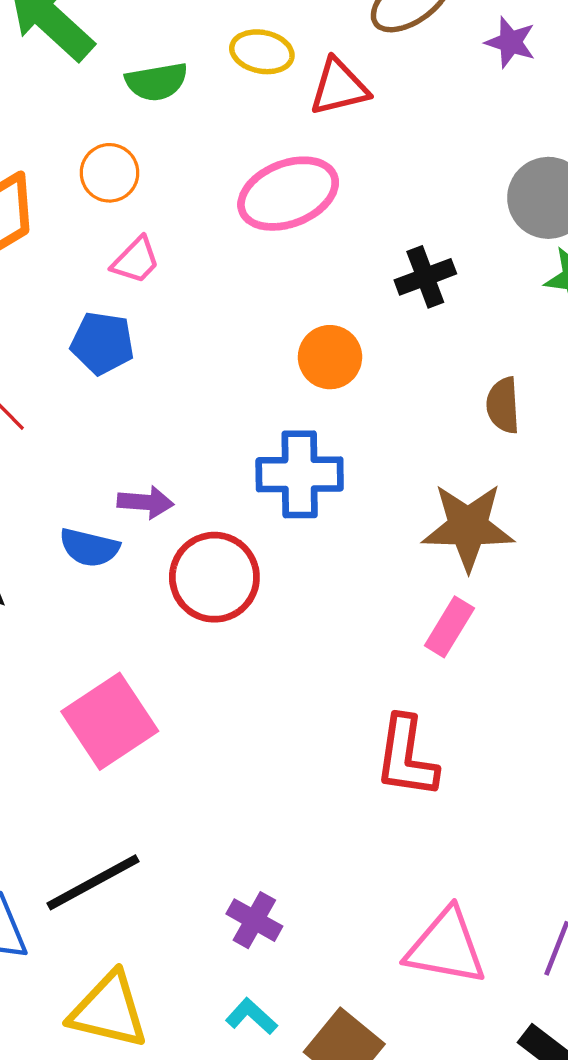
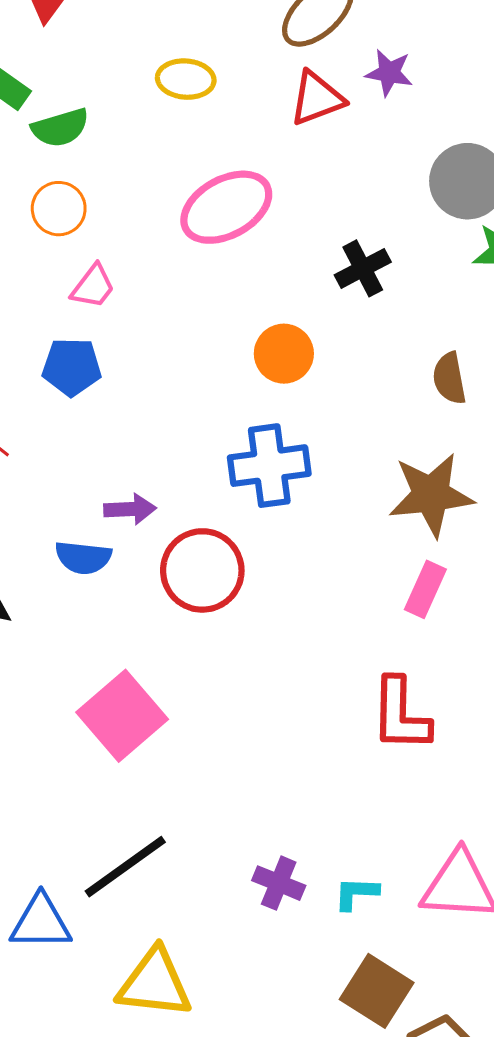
purple star: (510, 42) -> (389, 73), moved
green semicircle: (157, 82) -> (60, 128), moved
red triangle: (339, 87) -> (317, 98), moved
cyan L-shape: (251, 1016) -> (356, 893), moved, turned -33

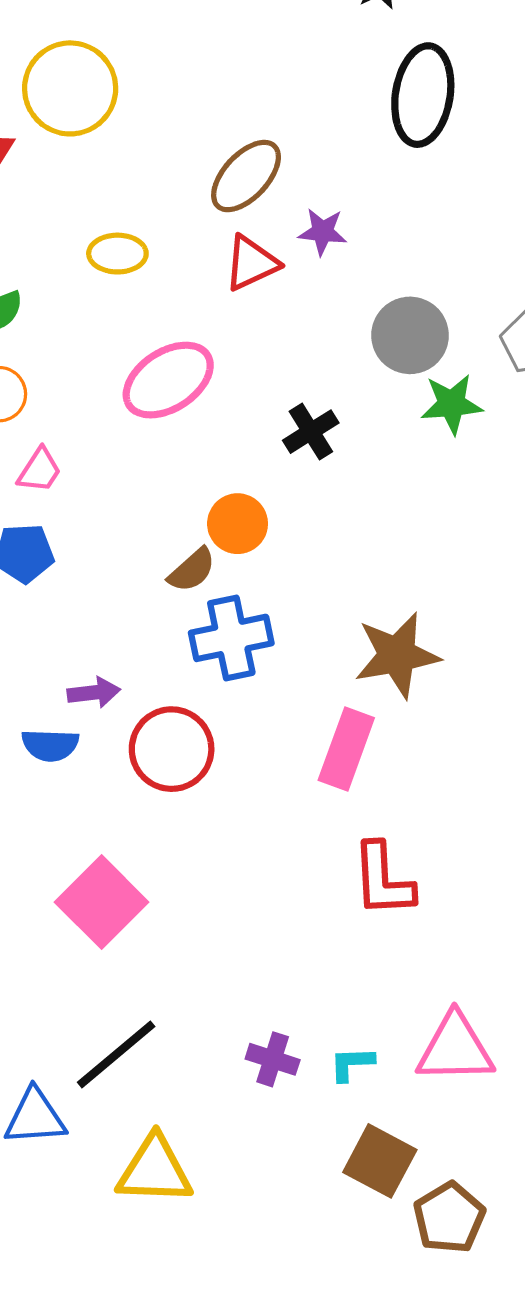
brown semicircle: (449, 378) -> (192, 570), moved, turned -117
pink rectangle: (425, 589) -> (346, 749), moved, size x1.4

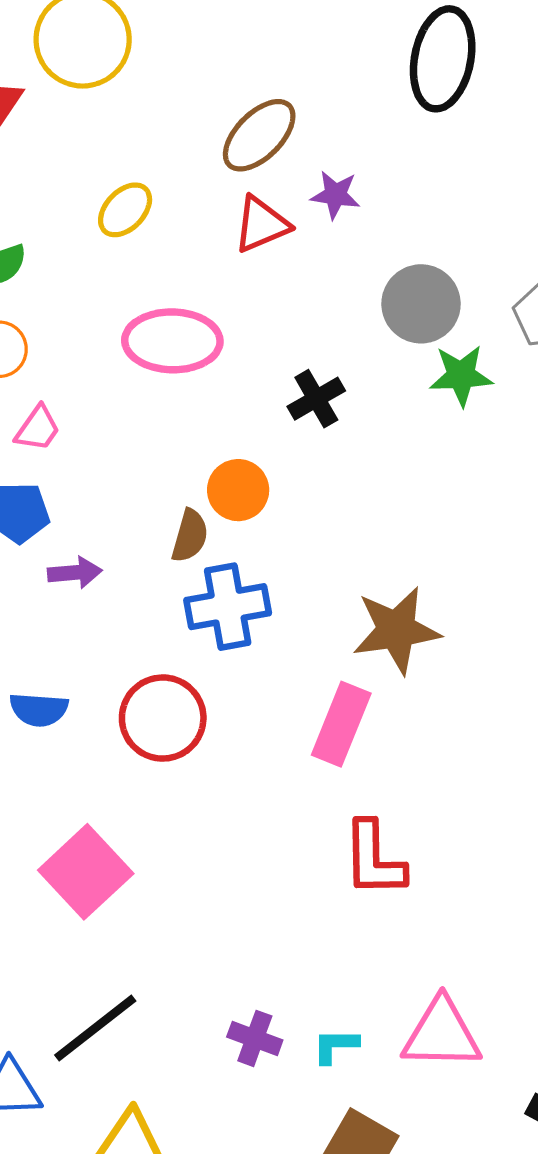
yellow ellipse: (117, 254) -> (125, 210), turned -48
pink ellipse: (168, 380) -> (172, 341), turned 32
brown semicircle: (192, 570) -> (190, 536), turned -34
purple arrow: (94, 693) -> (75, 573), moved

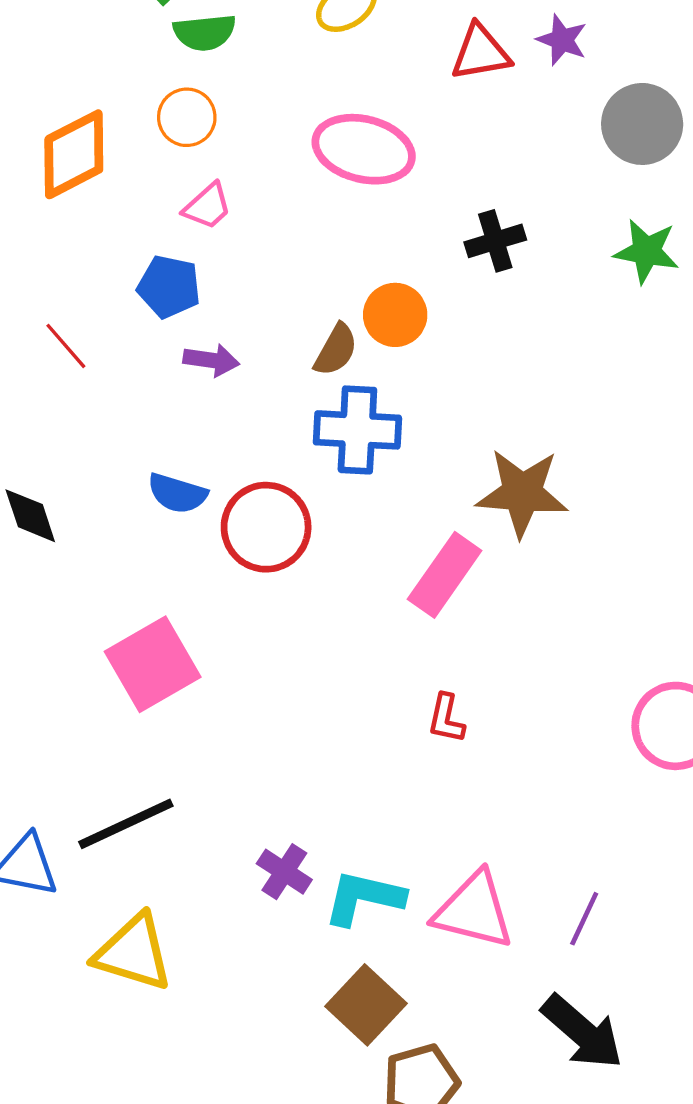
gray circle: (421, 304) -> (642, 124), moved
blue semicircle: (39, 710) -> (177, 493), moved
red L-shape: (374, 859) -> (446, 718), size x0.6
cyan L-shape: (335, 1046) -> (364, 898), size x1.6

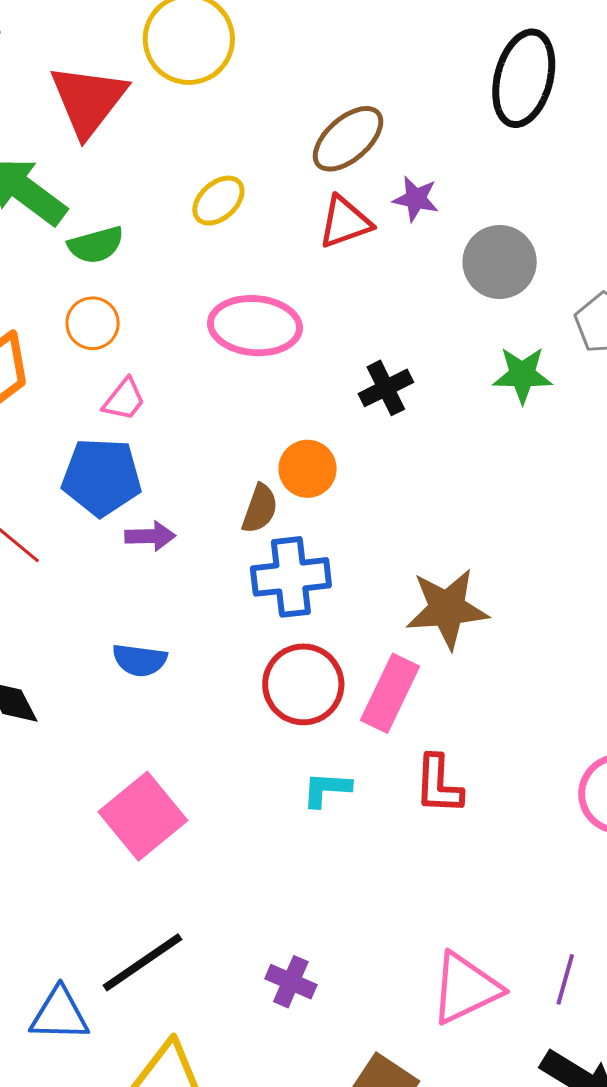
blue pentagon: (169, 287) -> (102, 477), size x1.4
red circle: (266, 527) -> (303, 684), moved
red L-shape: (446, 718) -> (438, 785), moved, size x1.4
cyan L-shape: (364, 898) -> (327, 789), moved, size x0.7
pink triangle: (474, 910) -> (466, 988), turned -30

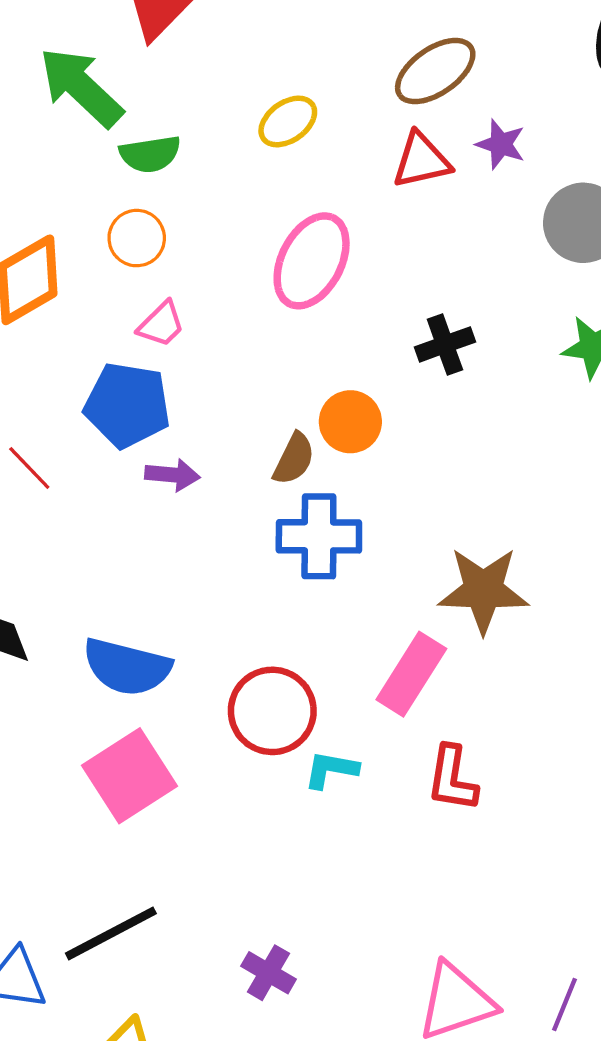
pink ellipse: (255, 326) -> (312, 261), turned -74
blue semicircle: (140, 660) -> (127, 667), moved, size x1.5
red circle: (303, 684) -> (272, 711), moved

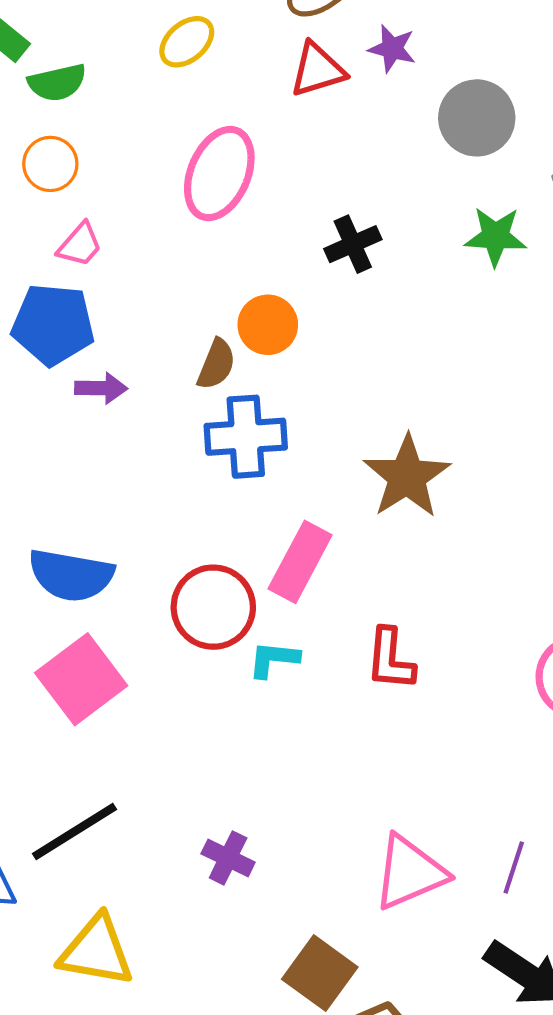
brown star: (483, 590) -> (407, 477), turned -30
pink rectangle: (411, 674) -> (300, 562), moved

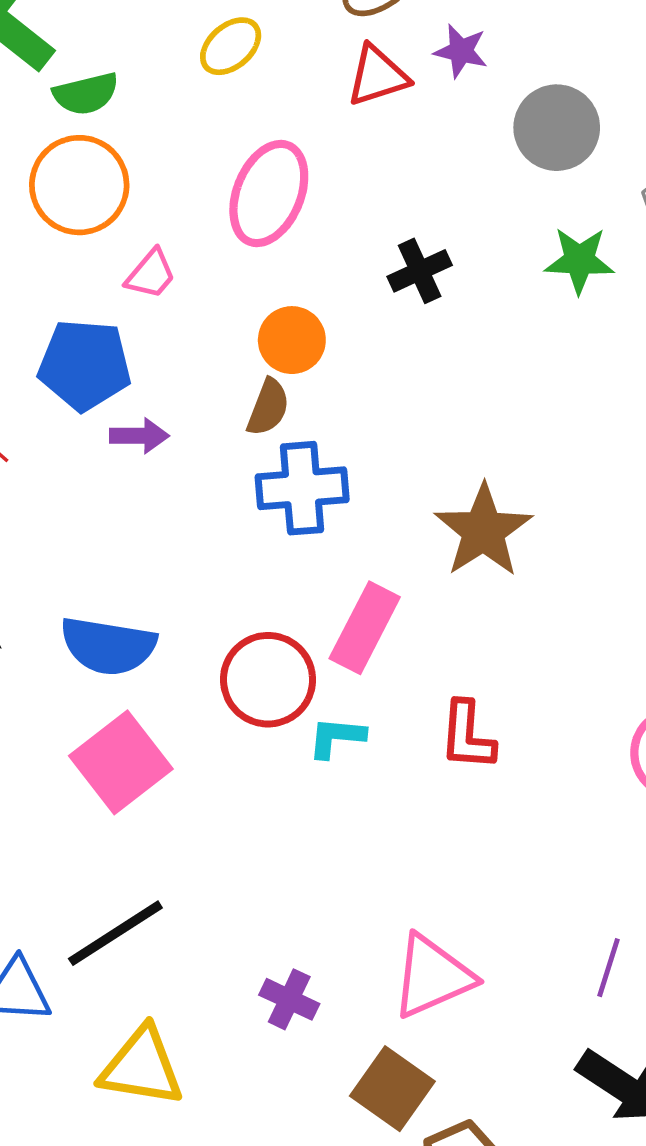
orange circle: (50, 164) -> (79, 185), size x1.6
pink trapezoid: (80, 245) -> (151, 274), moved
orange circle: (268, 325) -> (292, 340), moved
purple cross: (228, 858) -> (289, 999), moved
pink triangle: (410, 873) -> (432, 976), moved

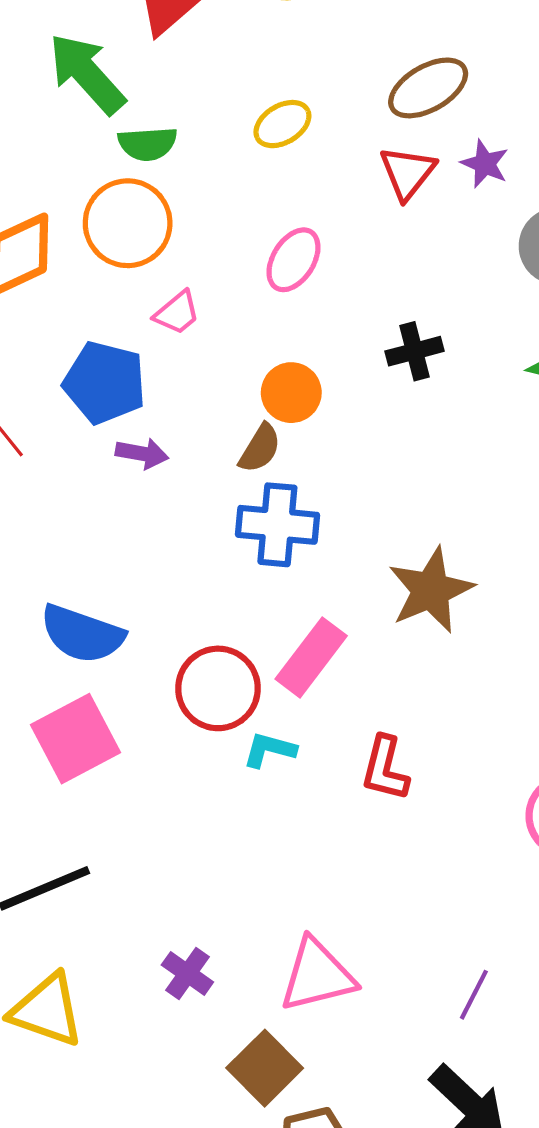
red triangle: (378, 76) -> (407, 173), turned -44
pink ellipse: (269, 193) -> (293, 260), size x0.7

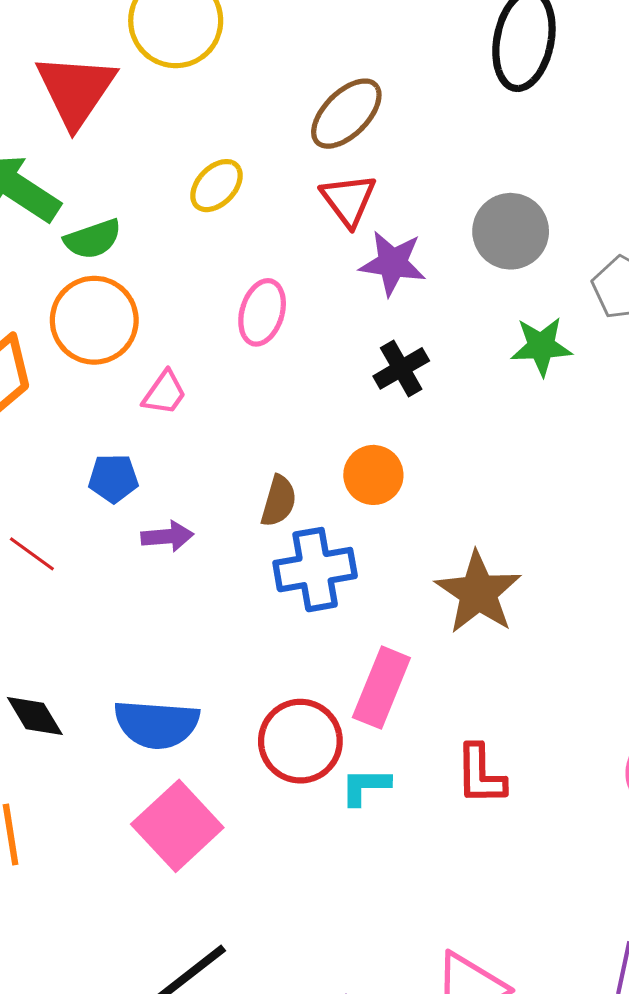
purple star: (485, 164) -> (393, 263), moved, size x1.4
blue pentagon: (105, 383) -> (113, 478), size x0.6
orange circle: (291, 393) -> (373, 475), moved

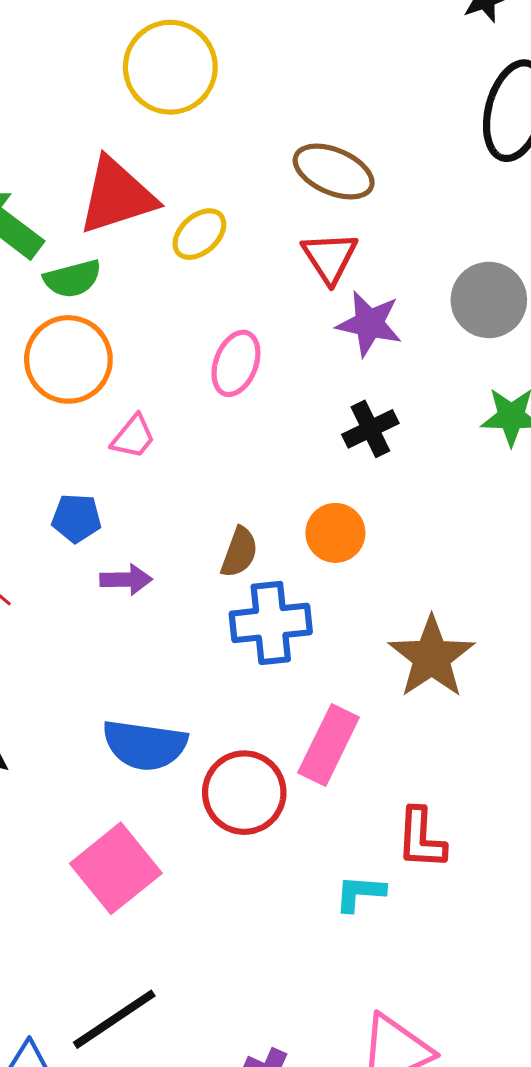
red triangle: (76, 90) -> (117, 196), moved, turned 34
brown ellipse: (346, 114) -> (334, 171), turned 64
blue semicircle: (157, 724) -> (145, 745), moved
cyan L-shape: (365, 786) -> (360, 893), moved

